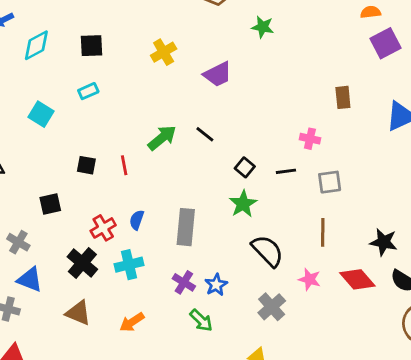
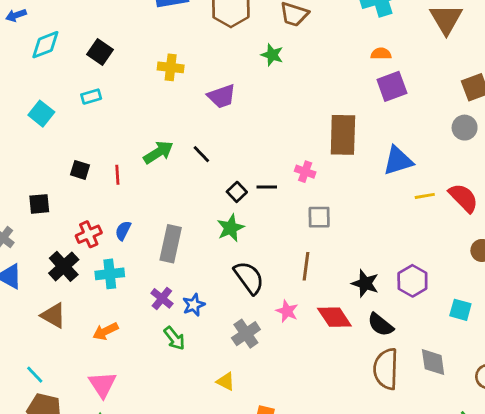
black square: (92, 46) -> (100, 52), turned 30
yellow cross: (164, 52) -> (171, 67), turned 30
brown rectangle: (343, 97) -> (343, 135), size x1.8
black line: (286, 171) -> (267, 187), moved

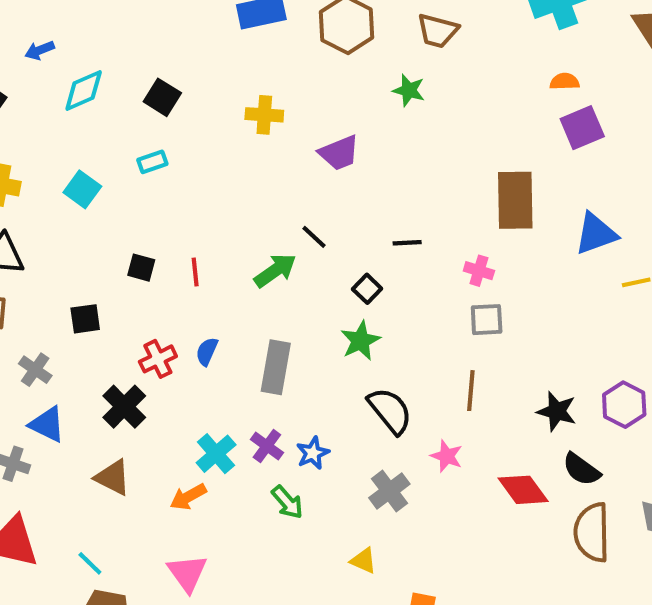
green arrow: (158, 152) -> (275, 271), moved
pink cross: (305, 172) -> (479, 271), moved
black line: (267, 187) -> (407, 243), moved
cyan cross: (110, 274) -> (216, 454), moved, turned -32
red diamond: (334, 317) -> (523, 490), moved

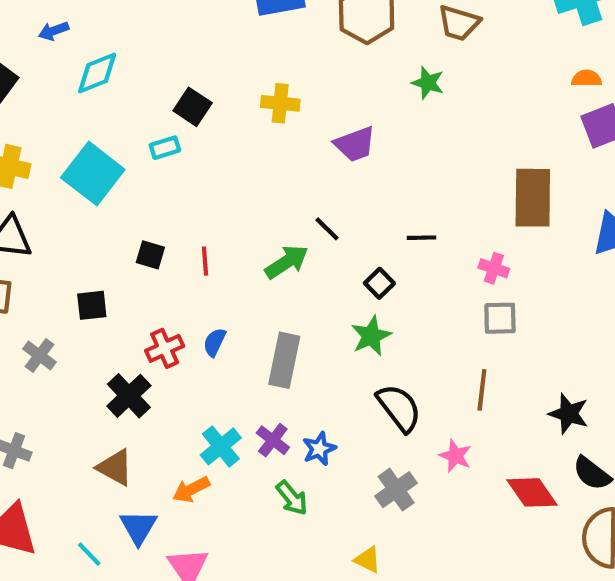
black square: (162, 97) -> (193, 107), moved
cyan square: (82, 189) -> (93, 174), size x1.6
blue triangle: (47, 424) -> (138, 527), moved, turned 33

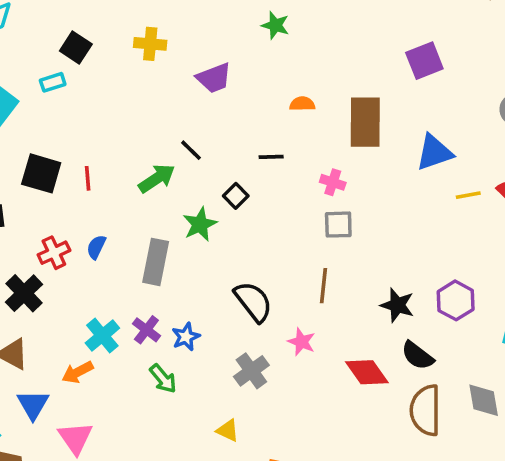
orange semicircle: (587, 78) -> (302, 104), moved
black square: (150, 255) -> (41, 173), size x1.6
green star: (371, 336) -> (200, 224), moved

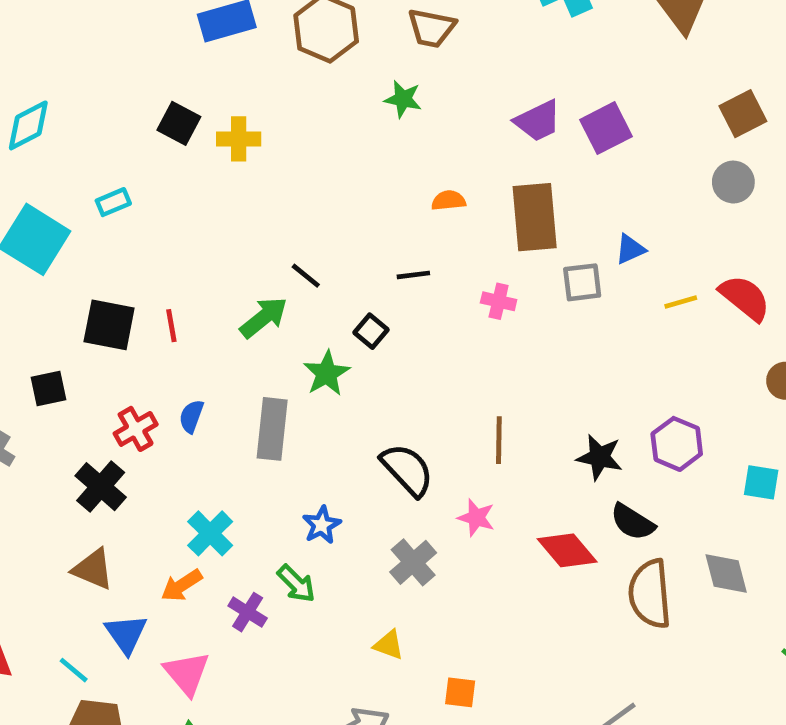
black square: (76, 48) -> (179, 123), moved
purple trapezoid: (214, 78) -> (538, 121), moved
blue triangle: (434, 152) -> (630, 249), size x0.6
gray square: (338, 225) -> (582, 282), moved
purple cross: (146, 330) -> (248, 612), moved

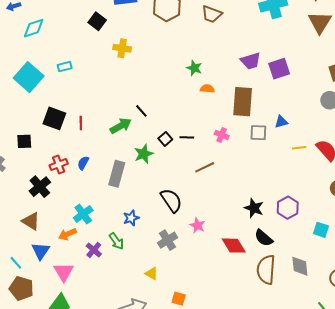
green star: (403, 99) -> (194, 68), moved
black square: (179, 123) -> (97, 21), moved
black line: (413, 275) -> (187, 137), moved
brown line: (499, 440) -> (205, 167), moved, turned 54

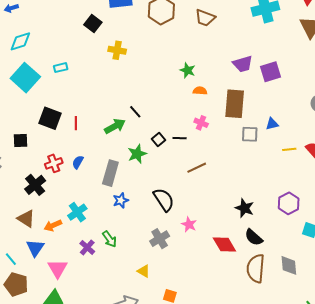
cyan diamond: (34, 28) -> (20, 41), moved
pink cross: (222, 135) -> (201, 123), moved
purple hexagon: (288, 208) -> (289, 203), moved
blue star: (131, 218) -> (121, 200), moved
orange arrow: (67, 234) -> (53, 225), moved

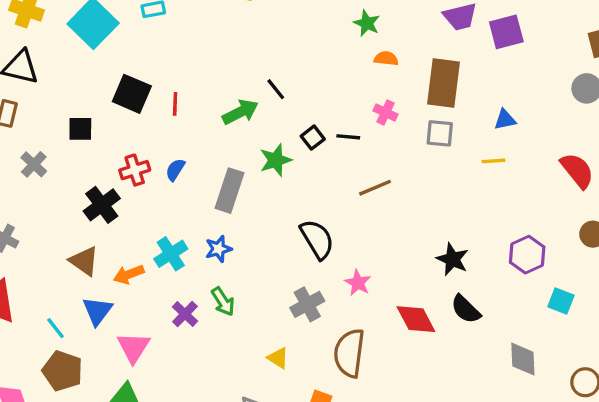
gray square: (250, 134) -> (440, 133), moved
yellow line: (289, 149) -> (493, 161), moved
blue star: (121, 200) -> (218, 249), moved
brown semicircle: (256, 268) -> (349, 353), moved

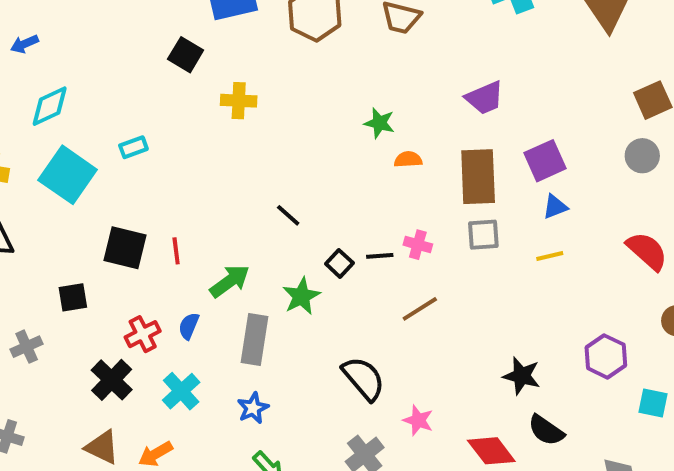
purple square: (506, 32) -> (545, 161), moved
green arrow: (240, 112) -> (230, 281), moved
pink cross: (386, 112) -> (418, 245), moved
gray cross: (34, 164) -> (27, 347), turned 32
cyan cross: (171, 254) -> (181, 391), moved

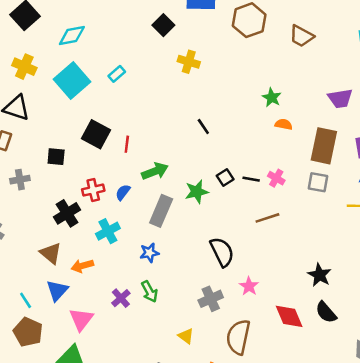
cyan rectangle: (133, 147) -> (117, 74), turned -35
black line: (288, 215) -> (203, 126), moved

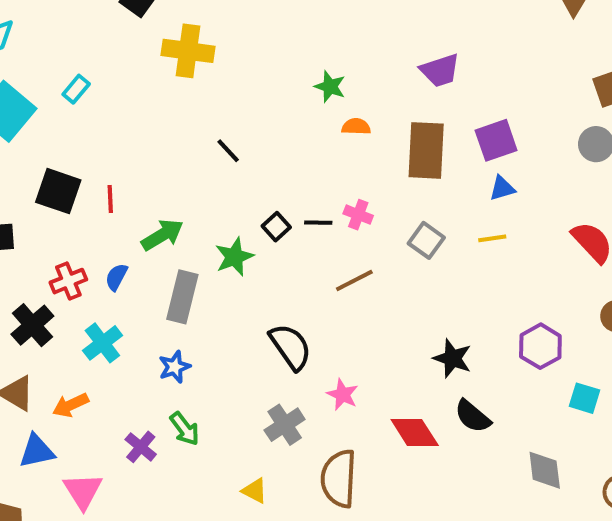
yellow cross: (189, 62) -> (188, 51), size x1.4
gray square: (318, 182) -> (426, 240), moved, turned 35
blue triangle: (57, 290) -> (37, 451), turned 45

